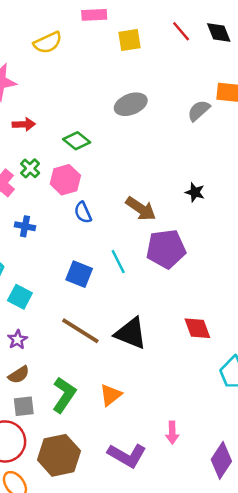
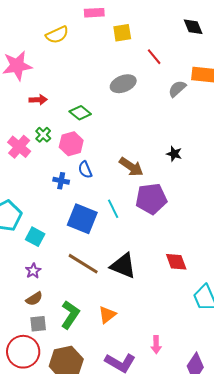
red line: (181, 31) -> (154, 57), moved
blue cross: (25, 226) -> (61, 181), moved
blue square: (79, 274) -> (82, 219), size x1.4

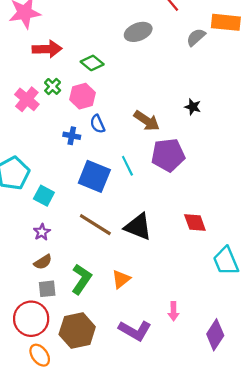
red arrow: (38, 100) -> (47, 49), size x1.5

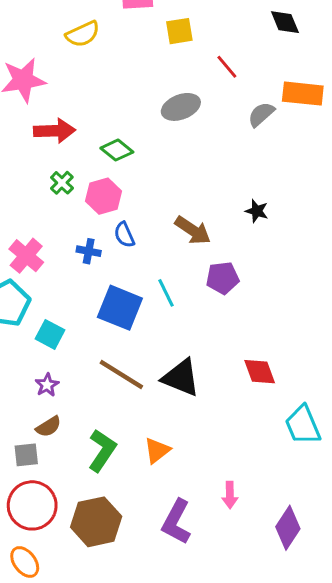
pink cross: (27, 99) -> (26, 256), moved
purple pentagon: (168, 155) -> (222, 278), size x0.7
gray square: (47, 289) -> (26, 455), moved
purple L-shape: (135, 331) -> (176, 522), turned 88
orange ellipse: (40, 355) -> (25, 562), moved

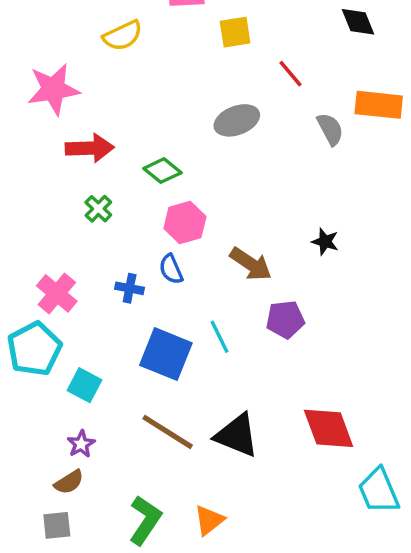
gray semicircle: (261, 114) -> (330, 129), turned 104
pink hexagon: (104, 196) -> (185, 223), moved
red diamond: (260, 372) -> (329, 428), size x1.4
brown semicircle: (49, 427) -> (69, 482), moved

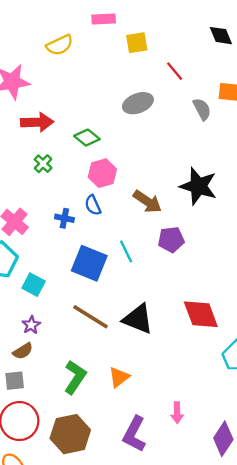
black star: (325, 242) -> (198, 186), size x2.0

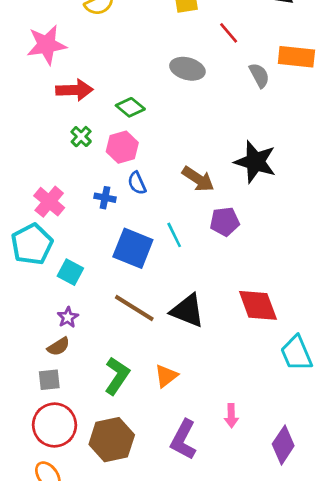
gray ellipse: (138, 103) -> (187, 69), turned 36
pink hexagon: (102, 173) -> (122, 147), moved

